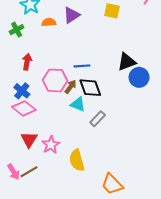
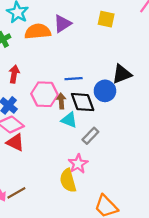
orange semicircle: (49, 22) -> (38, 31), size x1.6
blue circle: (139, 77) -> (105, 91), moved
brown arrow: (71, 87) -> (61, 101), turned -40
red triangle: (29, 140) -> (15, 142), moved, turned -36
pink star: (51, 145) -> (78, 164), moved

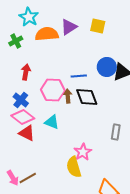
yellow square: (106, 19) -> (98, 26), moved
blue circle: (105, 91) -> (107, 67), moved
cyan triangle: (69, 120) -> (52, 122), moved
gray rectangle: (90, 136) -> (116, 132), moved, turned -35

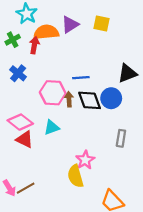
blue circle: (107, 67) -> (111, 98), moved
red arrow: (26, 72) -> (34, 45), moved
blue cross: (21, 100) -> (18, 73), moved
cyan triangle: (52, 122) -> (52, 127), turned -42

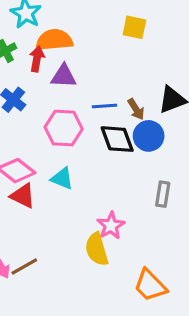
purple triangle: (70, 25) -> (64, 76), moved, turned 36
brown arrow: (69, 99) -> (136, 109), moved, turned 152
cyan triangle: (52, 127) -> (62, 178), turned 42

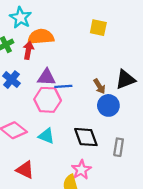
purple triangle: (64, 76) -> (46, 77), moved
blue line: (105, 106) -> (63, 86), moved
black diamond: (117, 139) -> (86, 137), moved
red triangle: (23, 196) -> (25, 170), moved

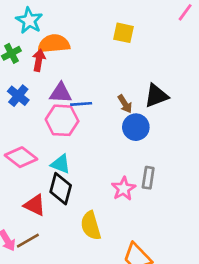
black diamond: (86, 137) -> (61, 189), moved, turned 35
pink star: (81, 170) -> (124, 189), moved

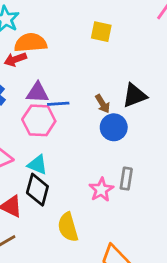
red arrow: (39, 60) -> (15, 59), turned -120

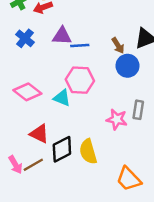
pink hexagon: (39, 120) -> (80, 80), moved
black diamond: (37, 190) -> (62, 149), moved, turned 48
pink star: (101, 190) -> (117, 119), turned -30

